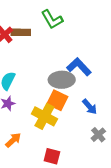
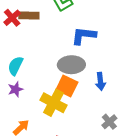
blue L-shape: (79, 67) -> (84, 36), moved, turned -40
blue arrow: (90, 107) -> (100, 81), moved, turned 35

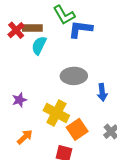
blue L-shape: (84, 36) -> (80, 29), moved
cyan semicircle: (15, 66) -> (39, 45), moved
orange square: (67, 86) -> (77, 129), moved, turned 30

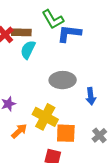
orange square: (77, 129) -> (66, 133), turned 36
orange arrow: (25, 137) -> (19, 131), moved

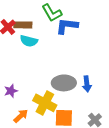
cyan semicircle: (28, 50) -> (29, 41), turned -102
gray ellipse: (63, 80) -> (64, 83), moved

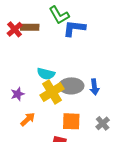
cyan semicircle: (29, 41) -> (46, 74), moved
yellow cross: (45, 103) -> (52, 92), moved, turned 30

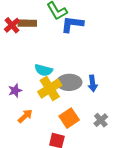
orange square: (71, 121) -> (69, 118), turned -36

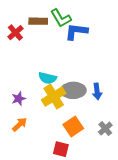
brown rectangle: (27, 23) -> (38, 21), moved
orange arrow: (25, 116) -> (20, 124), moved

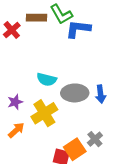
yellow cross: (54, 97) -> (44, 113), moved
orange square: (73, 126) -> (75, 149), moved
gray cross: (105, 129) -> (95, 139), moved

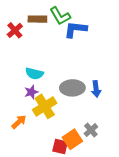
cyan semicircle: (47, 79) -> (34, 74), moved
purple star: (15, 102) -> (31, 92), moved

